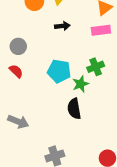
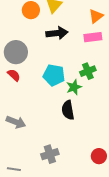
black arrow: (62, 26) -> (57, 33), size x1.5
gray circle: (18, 46) -> (16, 52), size x1.5

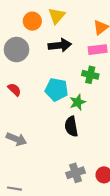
gray circle: (16, 52) -> (17, 50), moved
green cross: (88, 71) -> (90, 75), moved, turned 35
gray cross: (50, 154) -> (76, 173), moved

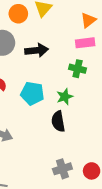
black arrow: (60, 45) -> (37, 50), moved
cyan pentagon: (57, 90) -> (32, 93), moved

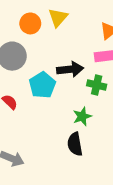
black arrow: (37, 50) -> (70, 69), moved
cyan pentagon: (32, 93) -> (42, 85), moved, turned 30

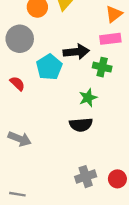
black semicircle: (75, 144) -> (81, 125), turned -85

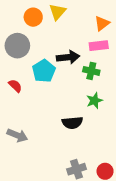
green star: (88, 98) -> (94, 101), moved

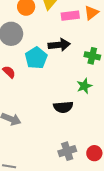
pink rectangle: (99, 46) -> (70, 16), moved
green cross: (91, 71) -> (92, 56), moved

